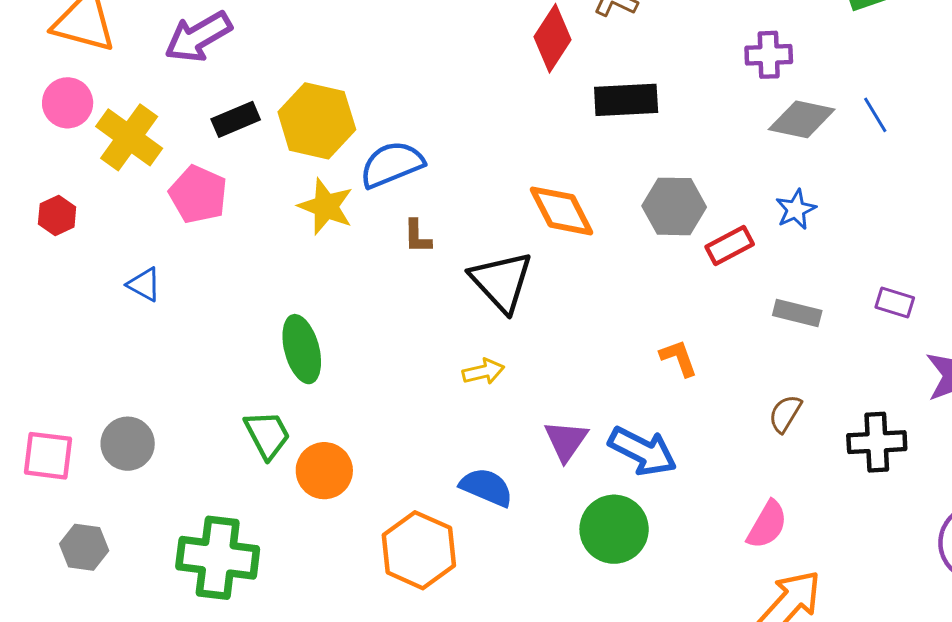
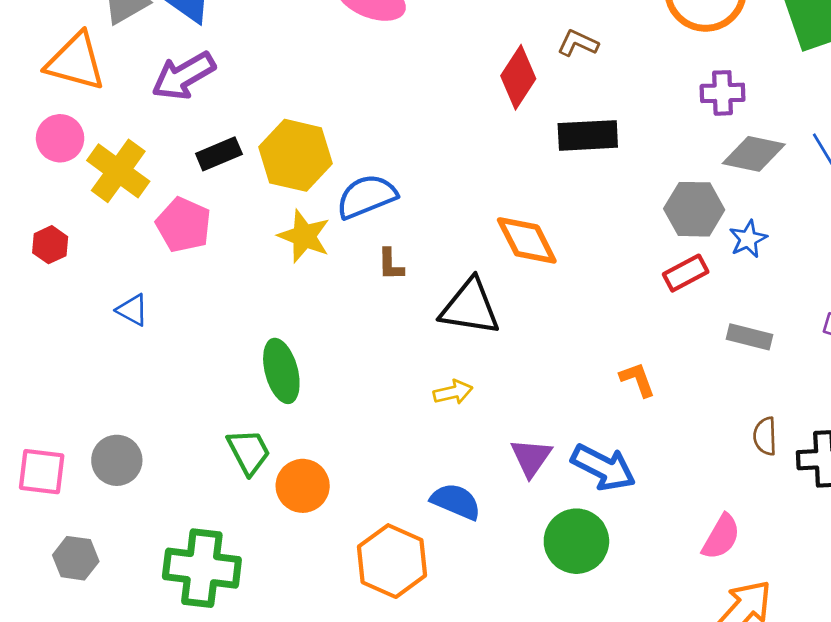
gray hexagon: (674, 206) -> (694, 209), moved
black triangle: (501, 281) -> (470, 307), turned -38
brown semicircle: (785, 414) -> (765, 436), moved, turned -33

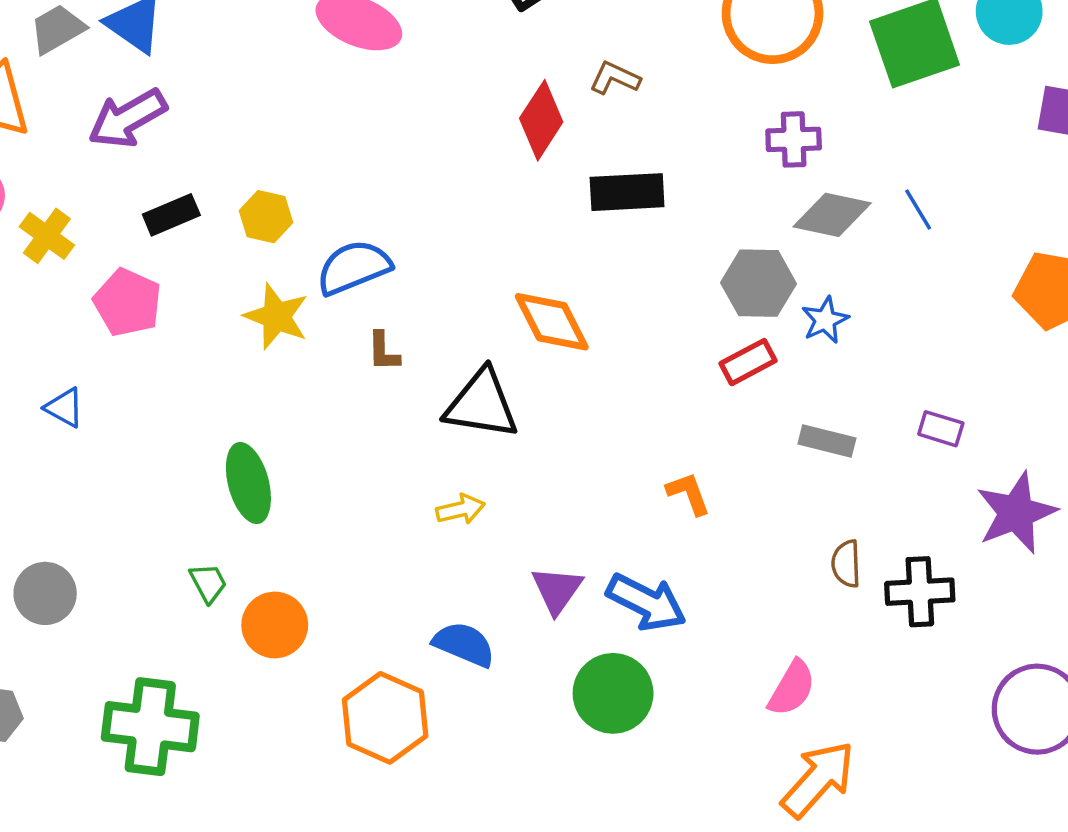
yellow hexagon: (296, 155) -> (266, 217), size x0.6
yellow cross: (118, 171) -> (47, 236), size x0.7
green trapezoid: (249, 452) -> (208, 583), size x0.7

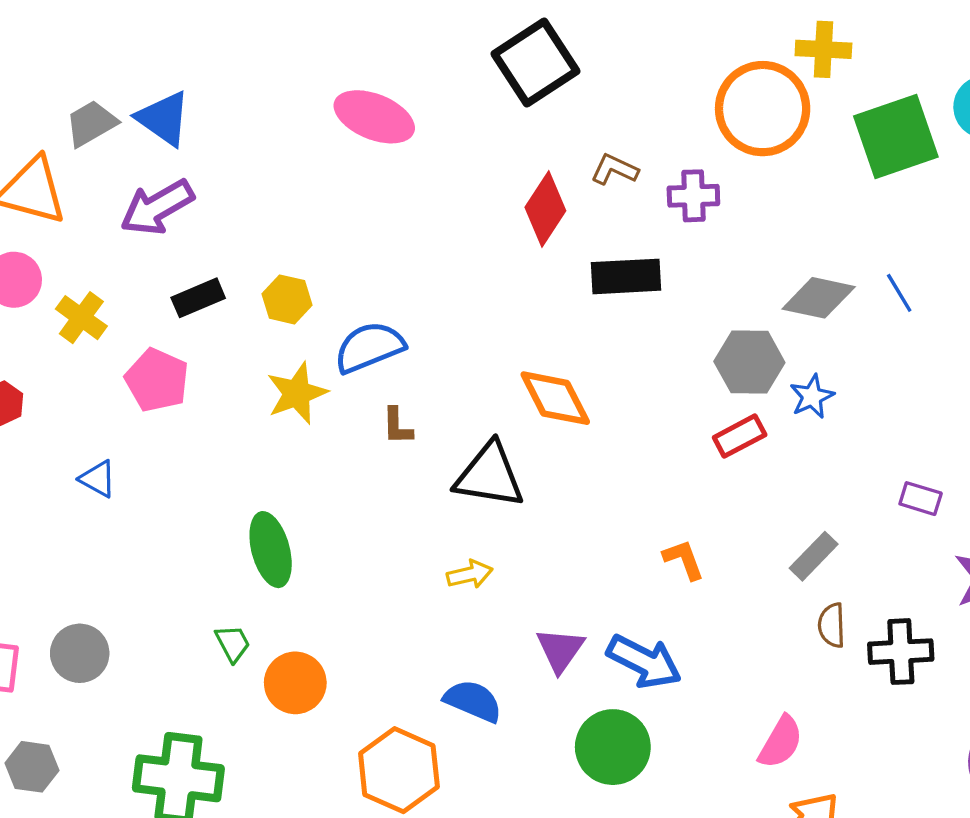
purple cross: (794, 139) -> (693, 196), moved
yellow star: (276, 316) -> (297, 393), turned 30
gray rectangle: (827, 441) -> (814, 556), moved, turned -60

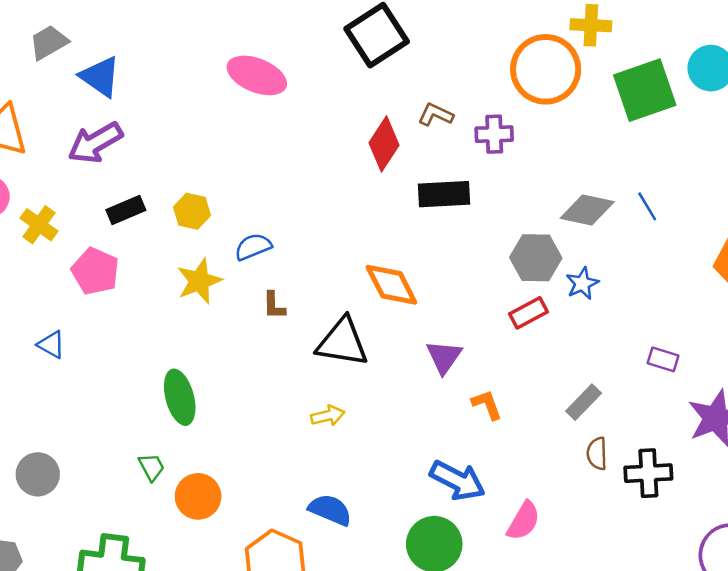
gray trapezoid: (91, 123) -> (49, 42), moved
blue semicircle: (369, 347) -> (253, 247), size x0.7
purple triangle: (560, 650) -> (444, 357), moved
pink semicircle: (781, 742) -> (524, 521), moved

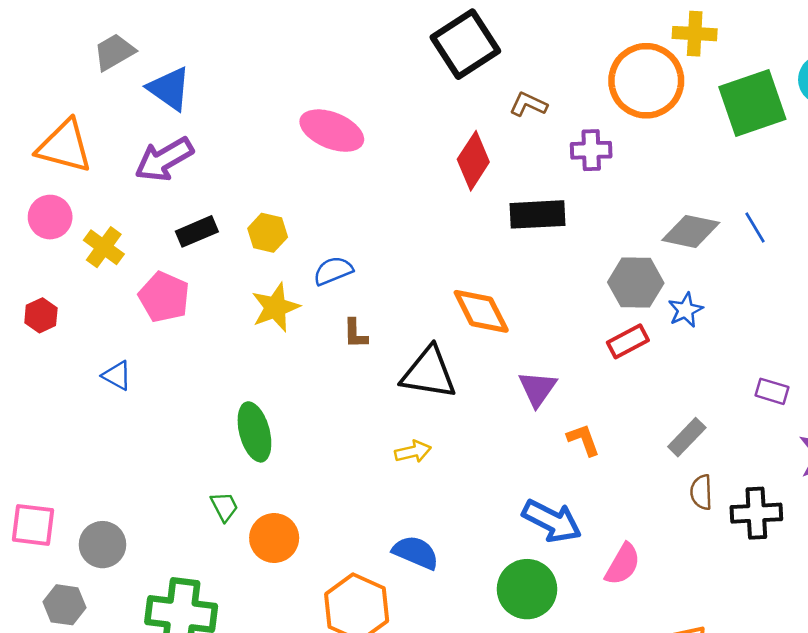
pink ellipse: (257, 75) -> (332, 131), moved
brown L-shape: (435, 115) -> (528, 104), moved
gray circle: (38, 474) -> (102, 545), moved

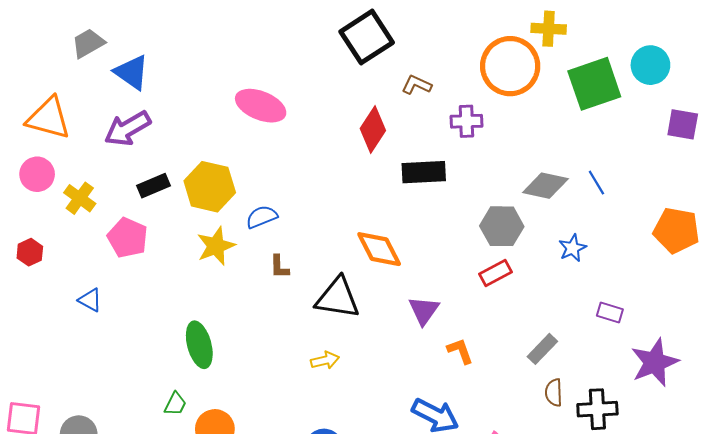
yellow hexagon: (268, 233) -> (210, 187), size x1.6
blue star: (686, 310) -> (572, 248), moved
green trapezoid: (224, 507) -> (175, 404), turned 55

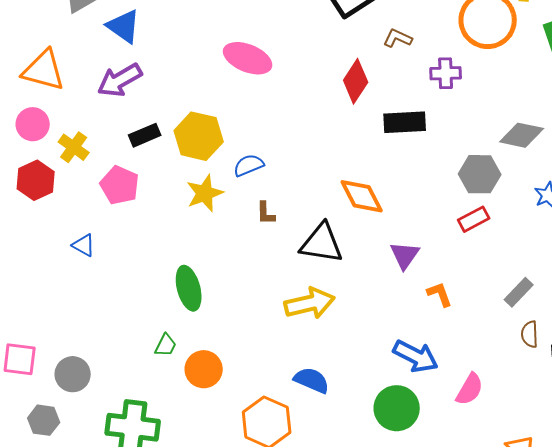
red hexagon: (30, 252) -> (36, 180), moved, size x1.5
yellow arrow: (325, 360) -> (310, 303), size x1.8

